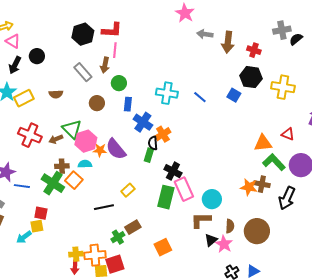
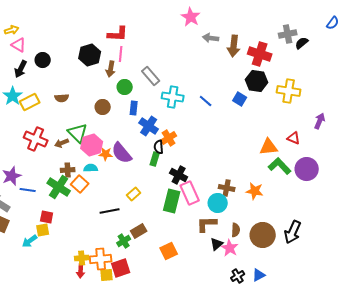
black hexagon: (83, 34) -> (90, 55), moved
red cross: (254, 50) -> (260, 54), size x1.6
gray rectangle: (83, 72) -> (151, 76), moved
brown cross: (262, 184) -> (227, 188), moved
black arrow: (287, 198) -> (293, 232), moved

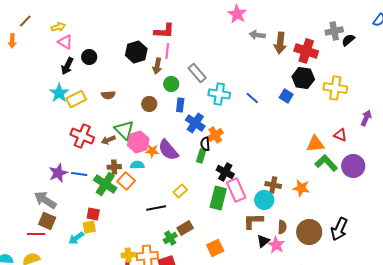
blue line: (28, 190) -> (79, 174), moved

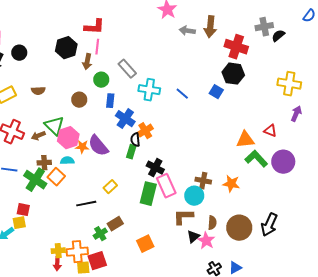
brown arrow: (280, 43) -> (210, 27), moved
yellow cross: (335, 88) -> (289, 84), moved

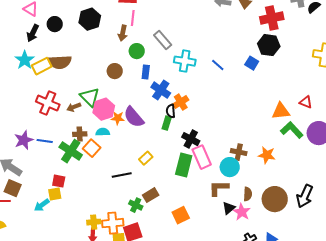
red cross: (236, 47) -> (272, 18), turned -30
black hexagon: (66, 48) -> (90, 19), moved
brown semicircle: (38, 91) -> (60, 62), moved, size x1.6
green cross: (100, 234) -> (136, 205), turned -32

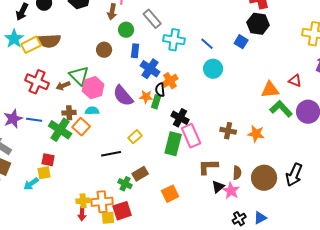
orange star: (118, 118) -> (146, 97), moved
cyan circle: (230, 167) -> (213, 69), moved

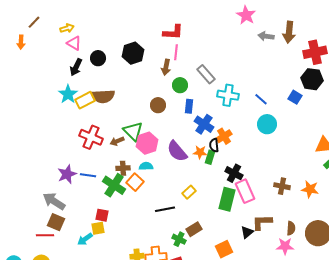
black triangle: (218, 187) -> (247, 232), moved
pink star: (231, 191) -> (285, 246), turned -30

